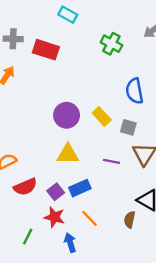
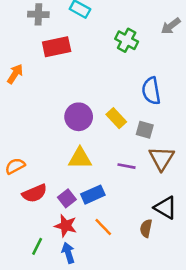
gray cross: (13, 39) -> (38, 14), moved
red rectangle: (46, 50) -> (57, 47), turned -30
blue arrow: (70, 243) -> (68, 253), moved

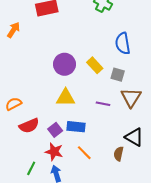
blue rectangle: (93, 195) -> (76, 127), turned 30

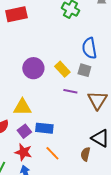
gray square: (118, 75) -> (84, 70), moved
yellow triangle: (66, 98) -> (22, 107), moved
purple line: (103, 104) -> (70, 91), moved

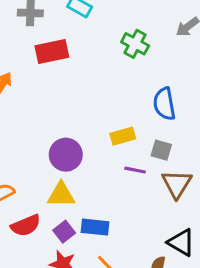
purple circle: (33, 68) -> (66, 155), moved
yellow rectangle: (62, 69) -> (123, 136), turned -63
gray square: (84, 70) -> (161, 150), moved

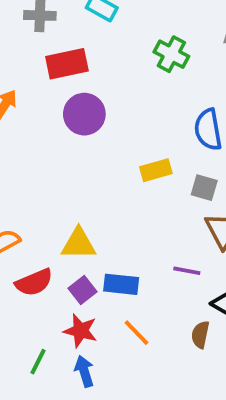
purple circle: (66, 155) -> (84, 114), moved
purple line: (135, 170) -> (187, 271), moved

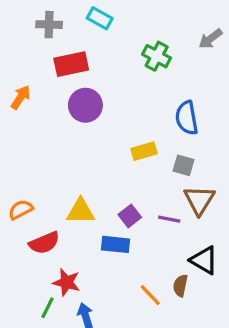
purple line: (187, 271) -> (169, 219), moved
purple square: (82, 290) -> (130, 216), moved
red star: (80, 331) -> (66, 282), moved
orange line: (137, 333) -> (150, 295), moved

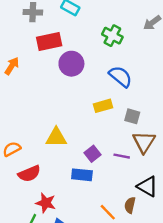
purple circle: (85, 105) -> (71, 64), moved
blue semicircle: (187, 118) -> (121, 77), moved, turned 140
yellow triangle: (81, 211) -> (56, 137), moved

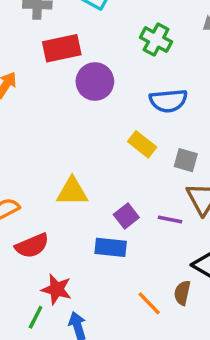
blue semicircle: (121, 77) -> (168, 101), turned 135
yellow rectangle: (103, 106) -> (142, 144), turned 54

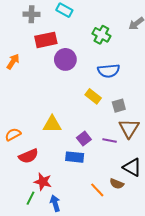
gray square: (186, 160) -> (119, 106), turned -32
brown semicircle: (182, 293) -> (117, 184), turned -80

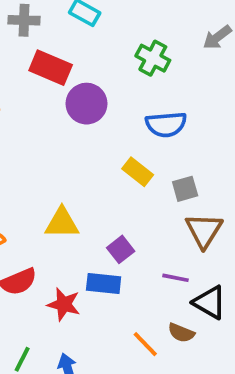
red rectangle: (46, 40) -> (51, 68), turned 35
purple line: (110, 141) -> (176, 278), moved
red star: (43, 182) -> (64, 304), moved

